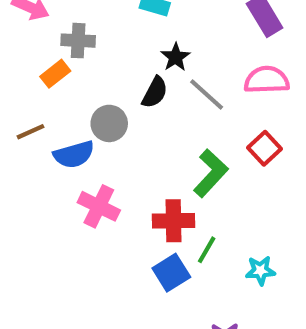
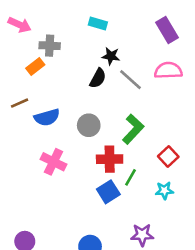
black star: (175, 57) -> (111, 56), turned -30
gray circle: (109, 123) -> (89, 125), moved
red square: (265, 148) -> (168, 157), moved
pink cross: (99, 206) -> (53, 162), moved

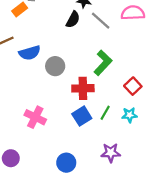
gray circle: (89, 125) -> (55, 66), moved
pink cross: (53, 162) -> (35, 117), moved
green line: (130, 177) -> (105, 113), moved

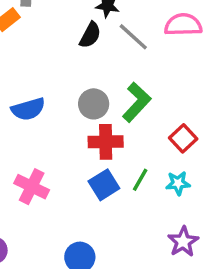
blue semicircle: (30, 53) -> (28, 109), moved
gray circle: (55, 66) -> (94, 104), moved
purple star: (111, 153) -> (183, 242), moved, turned -30

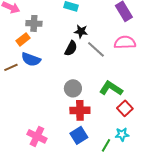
green L-shape: (137, 102) -> (111, 88), moved, turned -100
blue semicircle: (28, 109) -> (31, 59), moved, turned 36
green line: (140, 180) -> (106, 145), moved

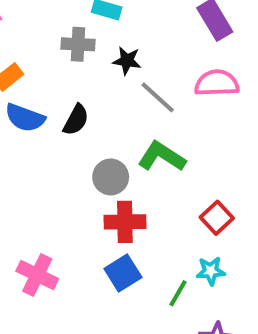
gray cross: (34, 23) -> (78, 44), moved
black semicircle: (71, 48) -> (76, 120), moved
green L-shape: (111, 88) -> (162, 157), moved

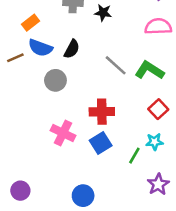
gray line: (158, 97) -> (116, 65), moved
green L-shape: (162, 157) -> (149, 70), moved
gray circle: (111, 177) -> (55, 80), moved
pink cross: (37, 275) -> (63, 133), moved

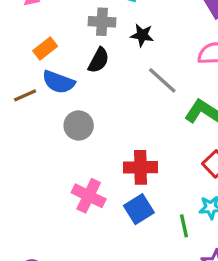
black semicircle: (72, 49) -> (99, 60), moved
gray line: (116, 65) -> (162, 80), moved
green line: (134, 156) -> (184, 226), turned -42

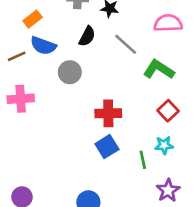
black semicircle: (99, 60) -> (87, 36), moved
gray circle: (79, 125) -> (70, 72), moved
pink cross: (89, 196) -> (21, 99), moved, turned -30

